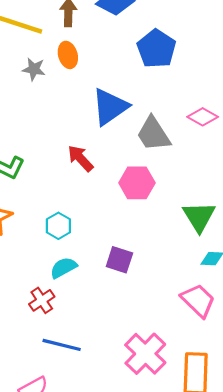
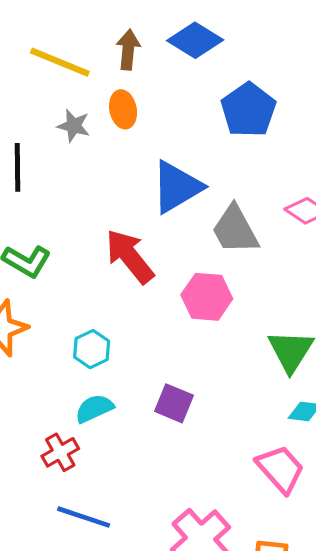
red arrow: (80, 158) -> (130, 256), size x1.4

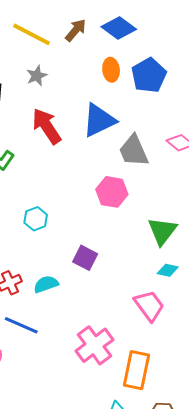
brown arrow: (128, 50) -> (76, 30), turned 30
orange ellipse: (123, 109) -> (111, 70), moved
gray star: (74, 126) -> (37, 76), turned 30
red arrow: (130, 256) -> (47, 126), moved
cyan semicircle: (94, 408) -> (46, 284), moved

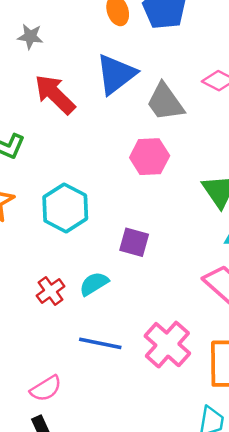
gray star: (37, 76) -> (30, 37), turned -30
cyan hexagon: (36, 219) -> (65, 208), size x1.6
blue line: (21, 325) -> (100, 343), moved

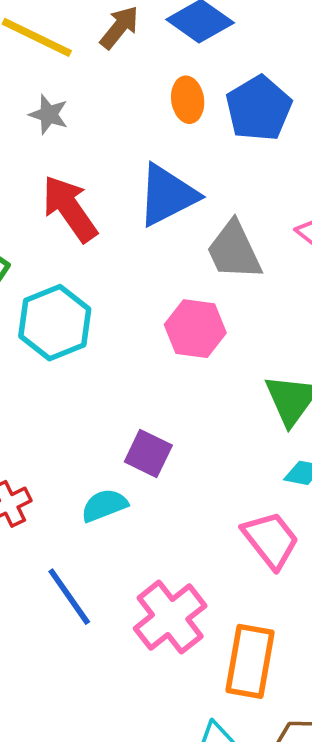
cyan hexagon: (65, 208) -> (55, 323), moved
cyan semicircle: (94, 284) -> (104, 505), moved
blue line: (100, 343) -> (69, 597), turned 33

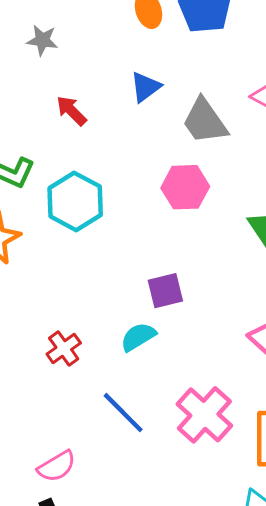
blue triangle: (167, 195) -> (146, 87), size x0.6
red arrow: (70, 209) -> (71, 111), size x0.6
purple square: (148, 454) -> (165, 291), turned -30

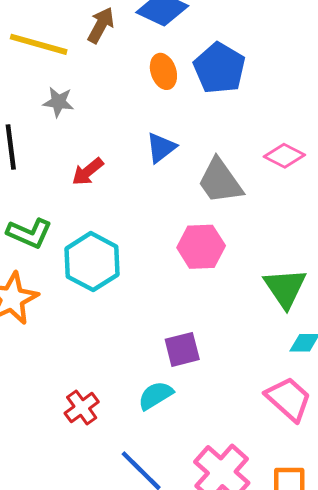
red arrow: (71, 111) -> (88, 172), turned -84

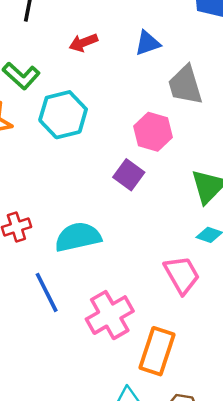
purple square: (182, 349) -> (129, 175), moved, turned 32
cyan semicircle: (156, 395) -> (78, 237), size x1.5

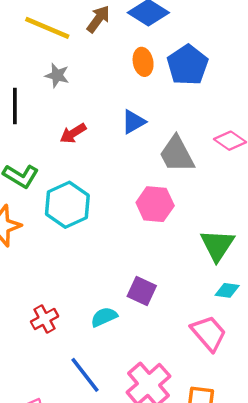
purple square: (129, 175) -> (142, 291), moved
cyan semicircle: (78, 237) -> (104, 317), size x0.6

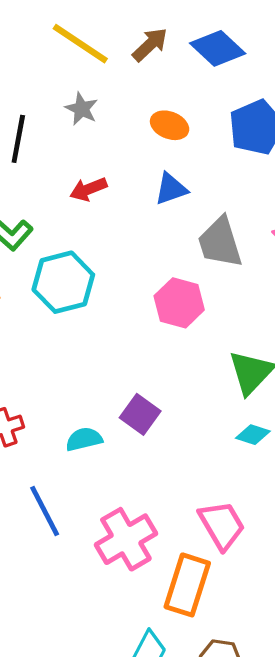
orange ellipse: (143, 62) -> (170, 125), moved, turned -68
pink trapezoid: (209, 333) -> (222, 525), moved

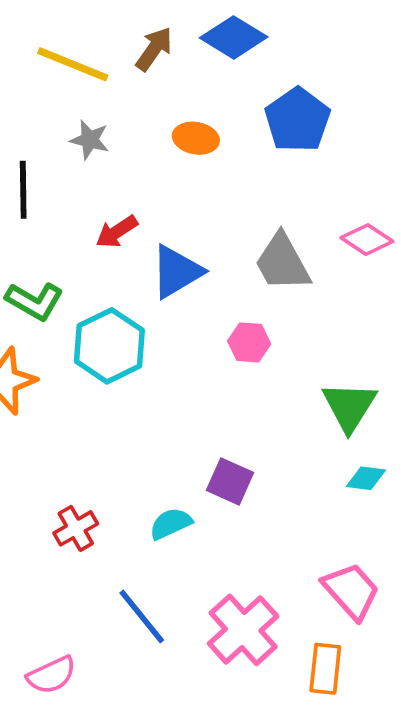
blue triangle: (171, 189) -> (176, 272), moved, size x1.4
pink hexagon: (179, 303) -> (249, 342), size x0.7
orange rectangle: (187, 585) -> (325, 669), size x0.7

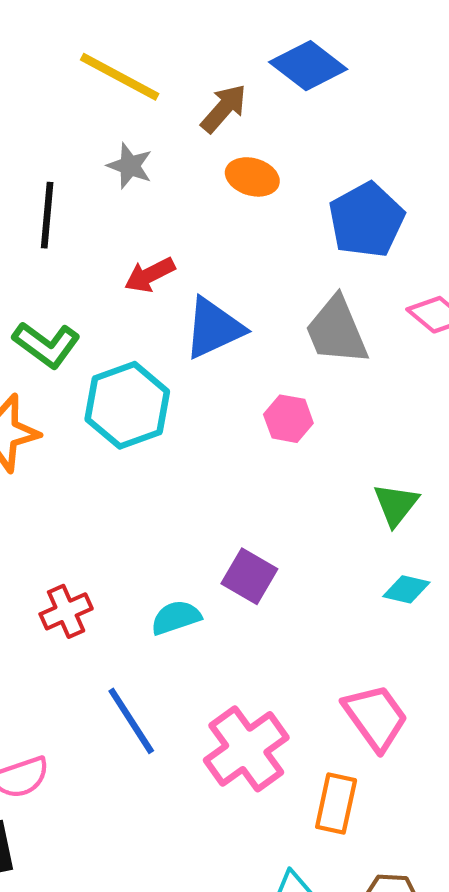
brown arrow: (154, 49) -> (224, 108), moved
blue pentagon: (297, 120) -> (366, 220), moved
green triangle: (349, 406) -> (396, 505), size x0.7

